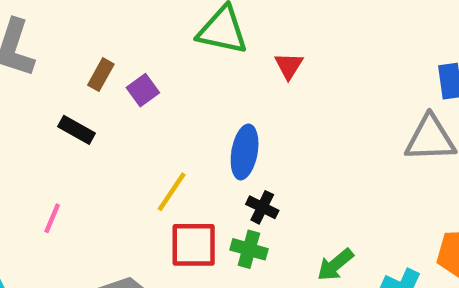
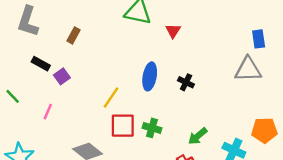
purple square: (143, 90) -> (62, 76), moved
black rectangle: (76, 130) -> (41, 64), moved
black cross: (262, 207) -> (186, 82), moved

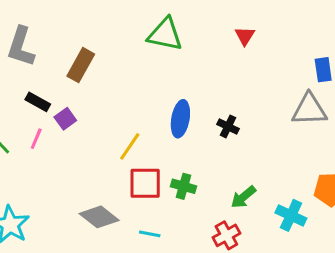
red triangle: (173, 31) -> (245, 36), moved
brown rectangle: (74, 35) -> (81, 65), size x1.5
pink line: (48, 112) -> (36, 139), moved

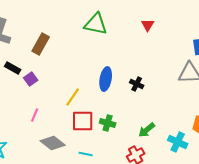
pink line: (36, 139) -> (35, 115), moved

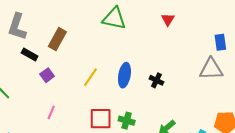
black rectangle: (13, 68) -> (30, 55), moved
yellow line: (73, 97) -> (90, 77), moved

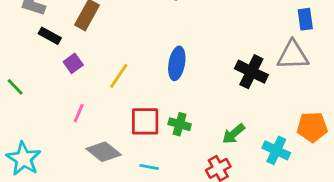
yellow line: (90, 77) -> (119, 76), moved
black cross: (156, 80) -> (251, 72), moved, size x1.6

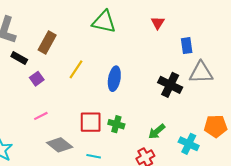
blue rectangle: (305, 19) -> (187, 46), moved
yellow line: (119, 76) -> (76, 69), moved
pink line: (79, 113) -> (41, 116), turned 40

